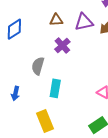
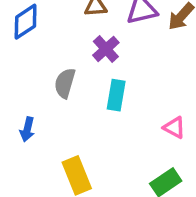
cyan rectangle: (55, 88) -> (116, 95), moved

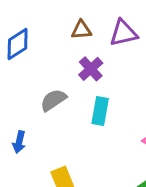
gray semicircle: (65, 83) -> (53, 100), turned 40

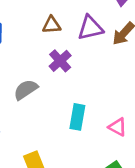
cyan rectangle: (100, 111) -> (77, 117), moved

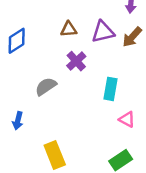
cyan rectangle: (77, 117) -> (111, 89), moved

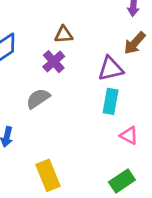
purple triangle: (103, 32) -> (111, 69), moved
purple cross: (76, 61) -> (54, 62), moved

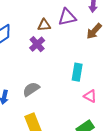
purple triangle: (111, 69) -> (67, 17), moved
gray semicircle: (38, 99) -> (31, 89), moved

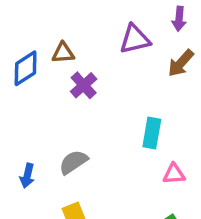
brown triangle: (44, 25) -> (63, 53), moved
pink triangle: (90, 96) -> (174, 174), turned -32

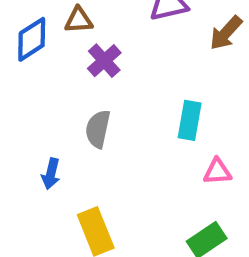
gray semicircle: (73, 162) -> (98, 129), moved, turned -44
blue arrow: (27, 176) -> (51, 174), moved

